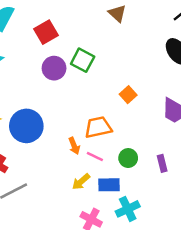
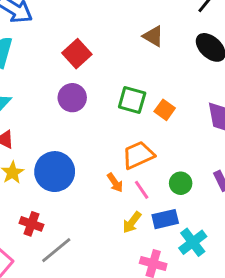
brown triangle: (117, 13) -> (153, 36), moved
red square: (46, 32) -> (77, 54), moved
green square: (83, 60) -> (132, 100), moved
pink line: (95, 157) -> (142, 190), turned 42

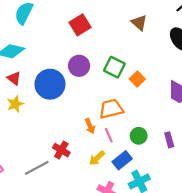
purple circle: (72, 98) -> (79, 66), moved
blue circle: (55, 172) -> (50, 84), moved
blue rectangle: (165, 219) -> (122, 160), turned -36
red cross: (31, 224) -> (61, 150), moved

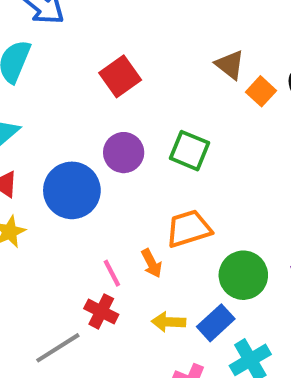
orange square: (137, 79) -> (261, 91), moved
pink line: (109, 135) -> (112, 273), moved
green circle: (139, 136) -> (243, 275), size x1.5
yellow arrow: (97, 158) -> (168, 322), turned 49

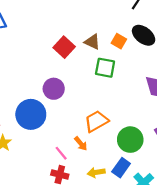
brown triangle: (230, 65) -> (92, 42), moved
red square: (120, 76) -> (64, 47), moved
green square: (190, 151) -> (105, 68), moved

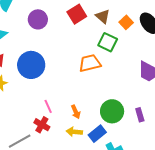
purple circle: (54, 89) -> (38, 19), moved
orange trapezoid: (96, 121) -> (90, 63), moved
orange arrow: (81, 144) -> (76, 112), moved

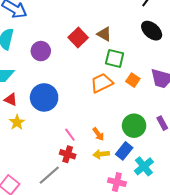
orange square: (126, 22) -> (133, 80), moved

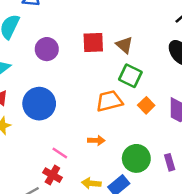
red square: (78, 37) -> (93, 43), turned 30
orange arrow: (98, 134) -> (96, 140), moved, turned -64
pink line: (70, 135) -> (60, 153), turned -32

